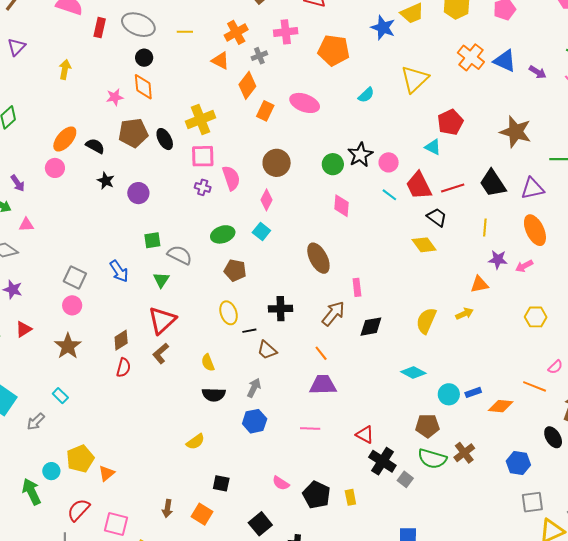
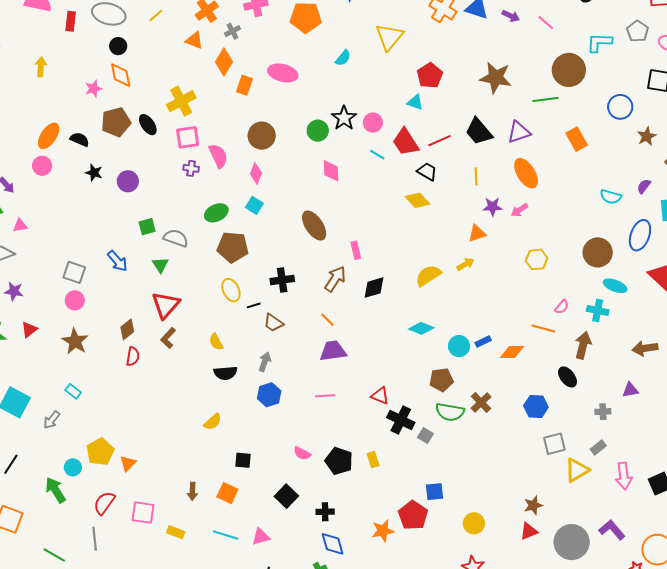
yellow line: (185, 32) -> (156, 16), turned -35
brown pentagon: (235, 270) -> (233, 247), size x1.4
yellow semicircle: (426, 321) -> (428, 276), turned 40

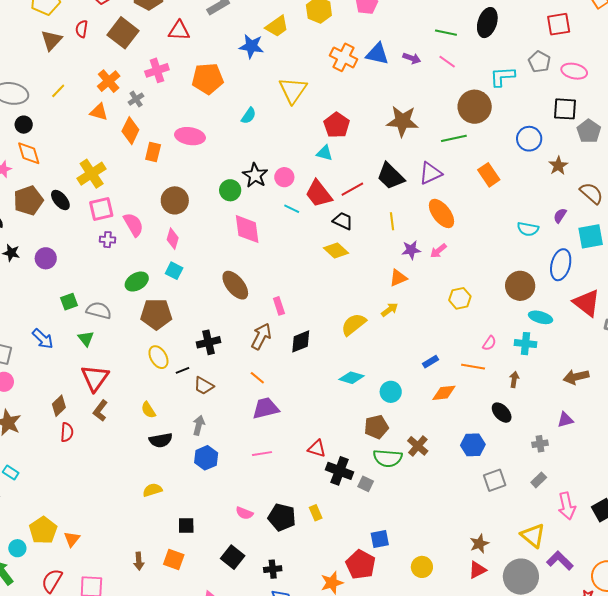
pink diamond: (331, 171) -> (247, 229), size x1.4
blue rectangle: (483, 341) -> (431, 362), moved
brown arrow: (583, 345) -> (514, 380), size x0.6
yellow semicircle: (213, 422) -> (152, 490), turned -150
yellow triangle: (577, 470) -> (533, 536), moved, turned -44

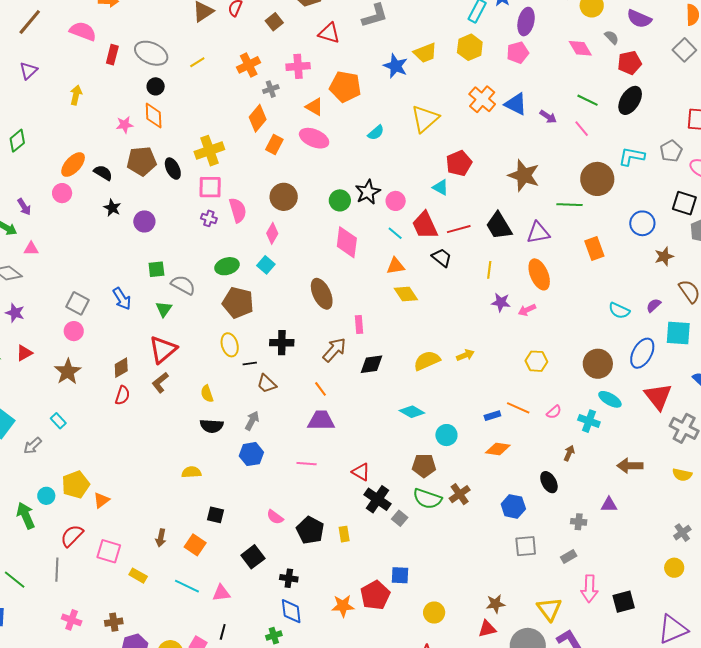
brown square: (123, 33) -> (274, 22), size x0.6
orange triangle: (99, 112) -> (314, 107), moved
yellow diamond: (336, 250) -> (406, 294), moved
orange triangle: (398, 278) -> (396, 266), moved
orange line: (473, 367) -> (518, 408), moved

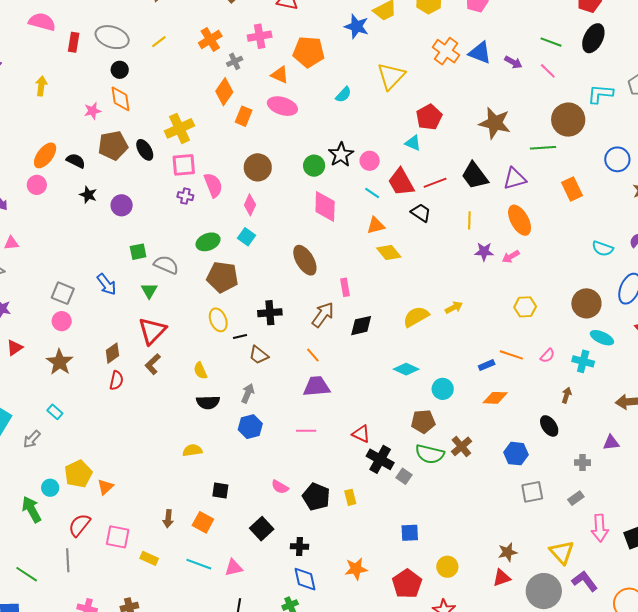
red pentagon: (375, 595) -> (407, 584), moved

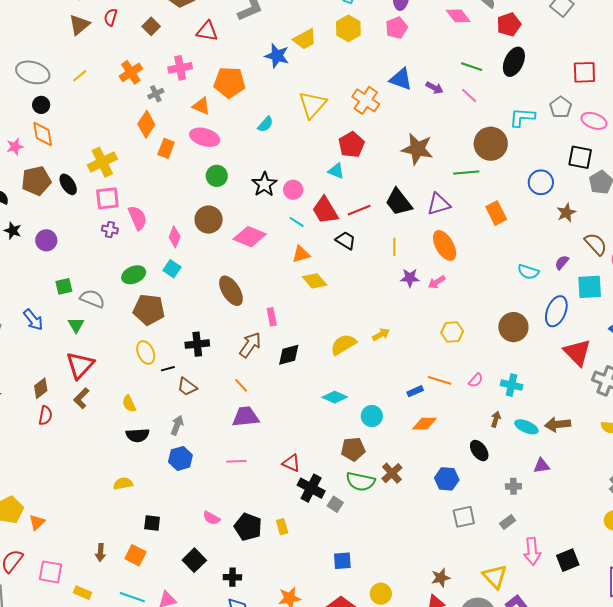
orange cross: (446, 51) -> (366, 100), moved
green circle: (314, 166) -> (217, 176), moved
brown circle: (258, 167) -> (209, 220), moved
pink diamond: (325, 207) -> (250, 237), turned -68
cyan ellipse: (602, 338) -> (526, 427), moved

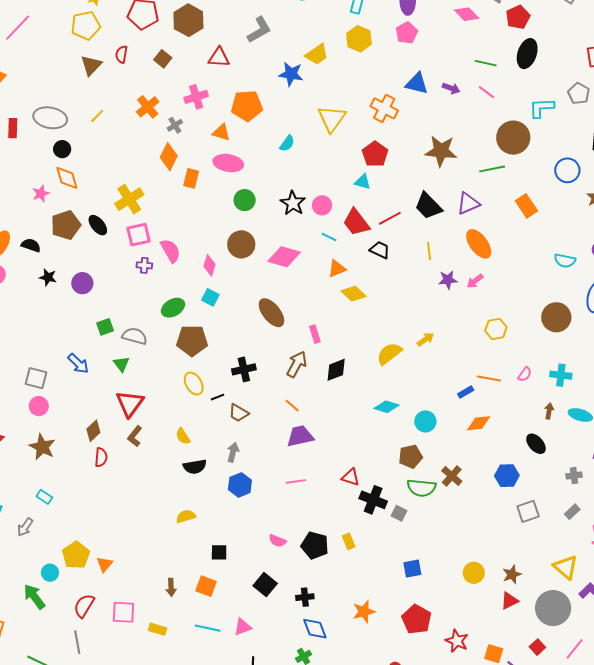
yellow circle: (381, 594) -> (474, 573), moved

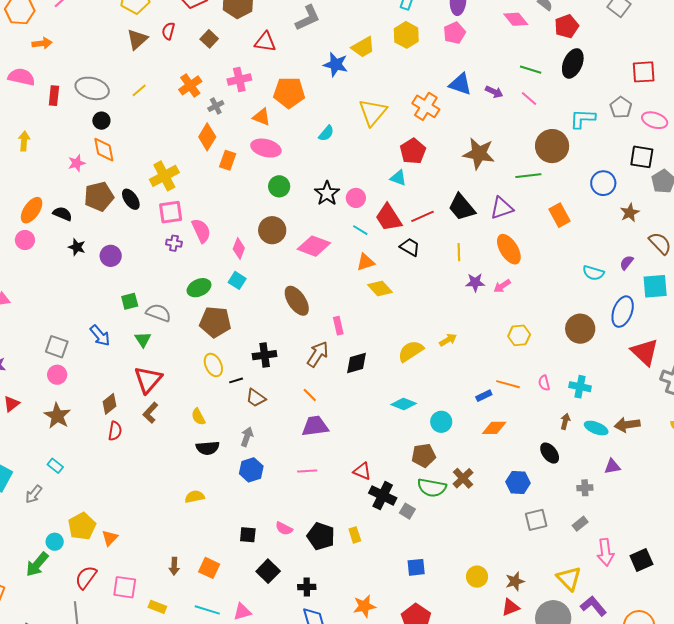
pink semicircle: (525, 374) -> (544, 383), turned 126
black square: (219, 552) -> (248, 535), moved
green arrow: (34, 597) -> (37, 564), turned -108

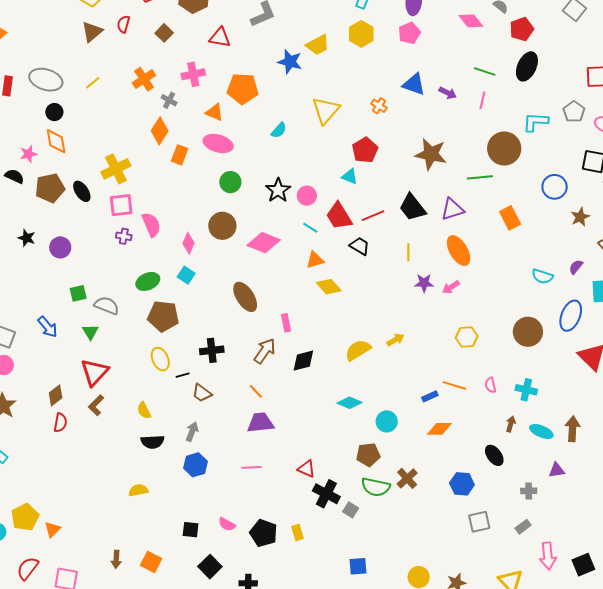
pink line: (529, 99) -> (482, 100), turned 60
gray cross: (216, 106) -> (169, 100), turned -35
orange cross: (426, 106) -> (379, 106), size x0.6
black semicircle: (63, 214) -> (14, 176), moved
brown arrow: (627, 425) -> (573, 429), turned 100

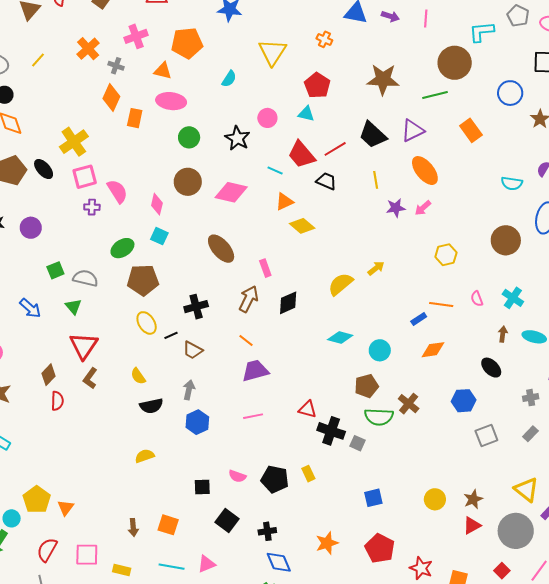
pink circle: (307, 196) -> (267, 118), moved
cyan cross: (526, 390) -> (513, 298), turned 30

